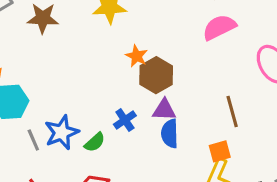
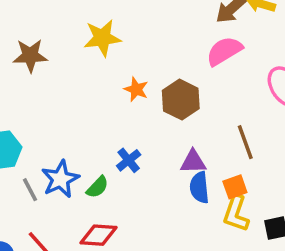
brown hexagon: (156, 75) -> (181, 100), moved
purple triangle: (164, 110) -> (193, 162), moved
blue semicircle: (170, 134) -> (199, 188), moved

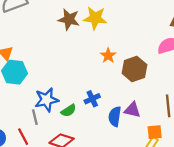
brown star: (30, 56) -> (69, 19), moved
blue semicircle: (199, 188) -> (115, 116), moved
gray line: (30, 190) -> (35, 117), moved

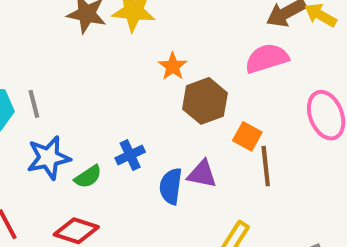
orange star: (108, 56) -> (173, 66), moved
gray line: (35, 117) -> (34, 104), moved
orange square: (155, 132) -> (247, 136), moved, turned 35

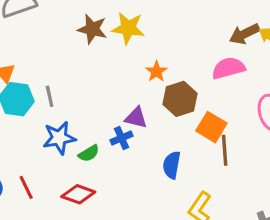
orange square: (247, 136) -> (211, 127), size x1.4
purple triangle: (202, 174) -> (136, 118), moved
blue semicircle: (171, 186) -> (172, 165), moved

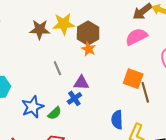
gray line: (50, 96) -> (57, 68), moved
brown hexagon: (180, 99) -> (88, 33), moved
blue semicircle: (172, 165) -> (117, 120), moved

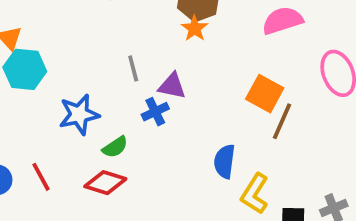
gray line: (57, 68) -> (133, 68), moved
brown line: (145, 92) -> (282, 121), turned 30
green semicircle: (55, 113) -> (115, 147), moved

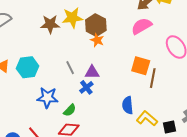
cyan hexagon: (25, 69) -> (28, 67), moved
blue star: (79, 115) -> (47, 98), turned 30
yellow L-shape: (255, 194) -> (147, 118), turned 110

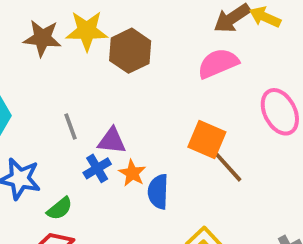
orange star: (97, 40) -> (132, 173), moved
brown line: (153, 78) -> (227, 166), turned -60
blue semicircle: (128, 105) -> (158, 192), moved

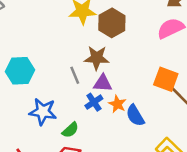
brown star: (42, 38) -> (97, 58), moved
blue semicircle: (158, 192) -> (135, 115), turned -30

